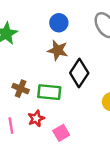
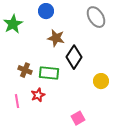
blue circle: (59, 23) -> (46, 11), moved
pink square: (61, 133) -> (78, 118), moved

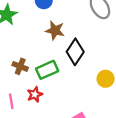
green rectangle: (49, 73) -> (47, 70), turned -30

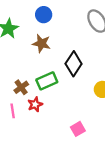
brown star: (55, 30) -> (41, 43), moved
brown cross: (20, 66) -> (21, 87), moved, turned 32

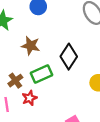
brown star: (41, 43) -> (31, 46), moved

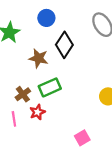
black diamond: (69, 57) -> (64, 45), moved

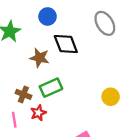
black diamond: (64, 45) -> (66, 44), turned -55
brown cross: (23, 94) -> (23, 94), turned -32

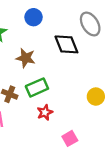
black diamond: (66, 44) -> (66, 44), moved
red star: (38, 113) -> (45, 112), moved

